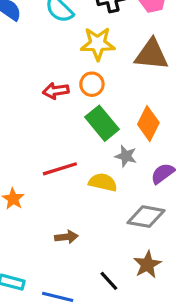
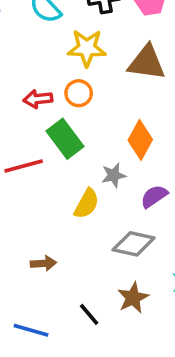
green rectangle: (102, 123) -> (65, 139), moved
gray star: (126, 156) -> (114, 175), turned -30
red line: (60, 169) -> (24, 166), moved
yellow semicircle: (103, 182) -> (87, 204), turned 104

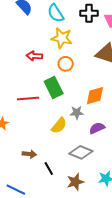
yellow star: (87, 48) -> (62, 38), moved
red arrow: (38, 99) -> (34, 56), moved
orange diamond: (140, 140) -> (95, 96), turned 35
black line: (89, 314) -> (49, 169), moved

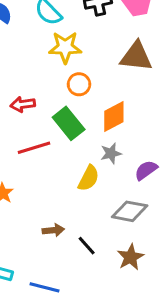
red arrow: (34, 56) -> (23, 104), moved
orange diamond: (95, 96) -> (114, 116), moved

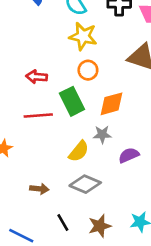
gray diamond: (130, 211) -> (85, 184), moved
black line: (87, 246) -> (63, 222), moved

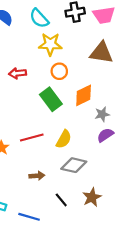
red arrow: (37, 77) -> (18, 73), moved
red line: (38, 116) -> (32, 138), moved
gray star: (102, 134) -> (102, 114), moved

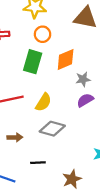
green rectangle: (51, 99) -> (33, 62), turned 50
brown star: (92, 197) -> (72, 179), moved
black line: (61, 200) -> (38, 163), turned -56

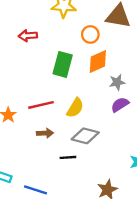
orange circle: (43, 34) -> (90, 34), moved
brown arrow: (15, 137) -> (45, 133), moved
black line: (38, 163) -> (68, 157), moved

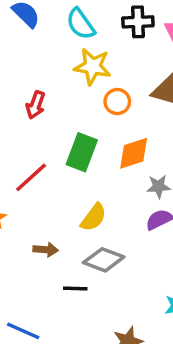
orange circle: (90, 34) -> (117, 102), moved
red arrow: (28, 36) -> (36, 105), turned -72
red line: (41, 105) -> (31, 177), moved, turned -35

